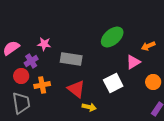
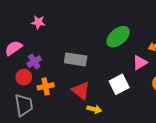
pink star: (44, 44) -> (38, 22), moved

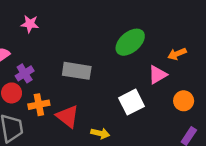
red triangle: (81, 91) -> (68, 116), moved

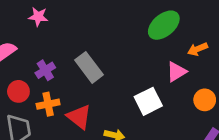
green ellipse: (130, 42) -> (164, 25), moved
gray rectangle: (77, 71) -> (89, 67), turned 44
purple cross: (25, 73) -> (45, 70), moved

